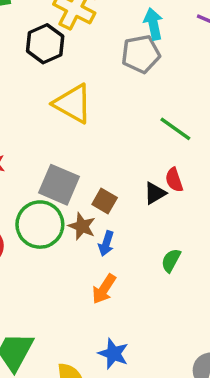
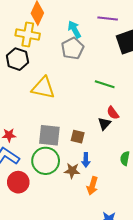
brown star: (82, 226) -> (72, 171), moved

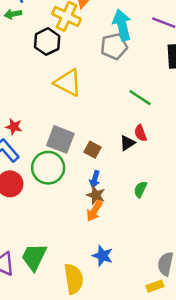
cyan arrow: (74, 29) -> (122, 25), size x1.4
brown star: (72, 171) -> (96, 195), moved

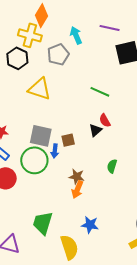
cyan arrow: (122, 25) -> (76, 35), size x0.7
gray pentagon: (114, 46) -> (58, 55), moved
brown square: (93, 150) -> (68, 140), turned -32
blue arrow: (95, 179) -> (55, 151), moved
green trapezoid: (34, 257) -> (43, 223), moved

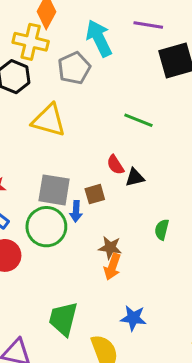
cyan arrow: (76, 35) -> (99, 38), size x1.4
red semicircle: (105, 121) -> (115, 165), moved
black triangle: (95, 130) -> (135, 177), turned 32

